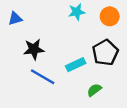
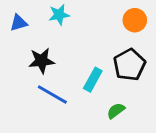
cyan star: (77, 12) -> (59, 15), moved
cyan rectangle: (76, 65) -> (93, 80), turned -36

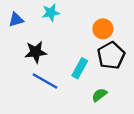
orange circle: (135, 20) -> (103, 29), moved

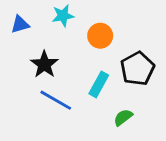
orange circle: (103, 29) -> (100, 36), moved
black star: (36, 52) -> (44, 64), turned -30

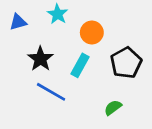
cyan star: (63, 16) -> (58, 14), turned -30
cyan rectangle: (99, 84) -> (80, 65), moved

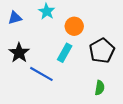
black star: (40, 59) -> (19, 53), moved
green semicircle: (113, 108) -> (100, 88), moved, turned 136

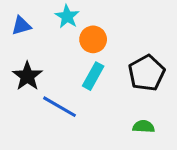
orange circle: (74, 26) -> (93, 39), moved
green semicircle: (100, 88) -> (144, 127), turned -96

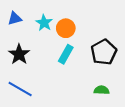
cyan star: (67, 16) -> (44, 23), moved
blue line: (59, 107) -> (20, 89), moved

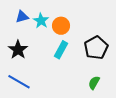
blue triangle: (15, 18) -> (22, 17), moved
green semicircle: (102, 90) -> (94, 83), turned -64

